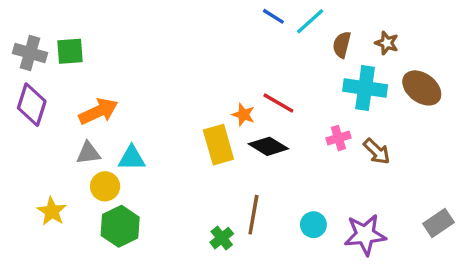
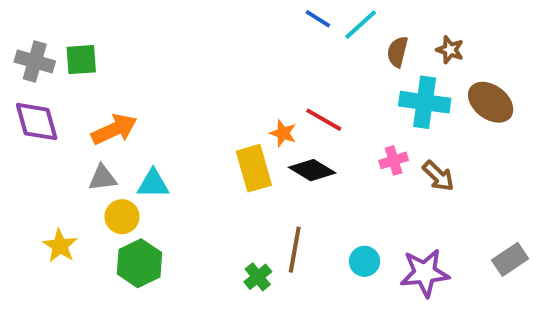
purple diamond: (32, 105) -> (37, 122), turned -33

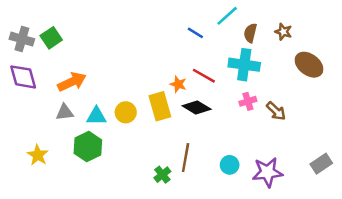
blue line: (318, 19) -> (195, 33), moved
green square: (81, 60) -> (51, 38), turned -30
cyan cross: (425, 102) -> (244, 65), moved
yellow circle: (122, 217) -> (126, 112), moved
green hexagon: (139, 263) -> (88, 147), moved

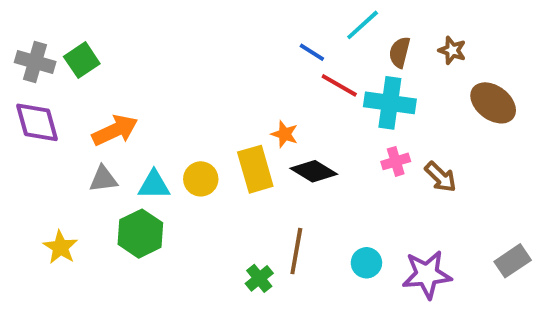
red line: (204, 76) -> (339, 85), moved

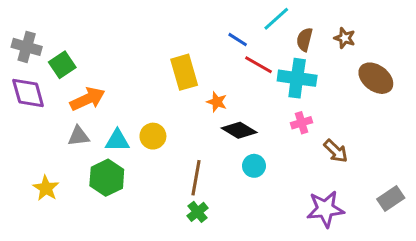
green square: (82, 60) -> (62, 65), moved
yellow rectangle: (255, 169) -> (184, 72), moved
brown arrow: (441, 177) -> (336, 151), moved
brown line: (296, 251) -> (196, 178), moved
cyan circle: (366, 263) -> (254, 166), moved

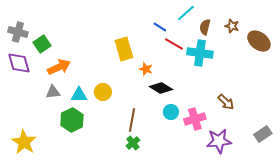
brown ellipse: (376, 78) -> (259, 41), moved
pink cross: (302, 123) -> (195, 119), moved, size x1.5
yellow star: (46, 188) -> (24, 142), moved, size x1.4

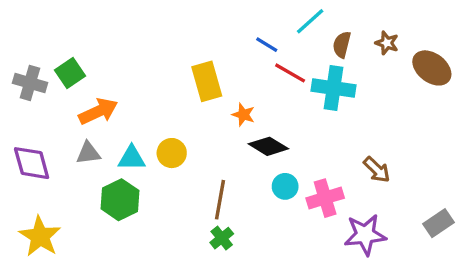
gray cross: (18, 32) -> (30, 83), moved
purple diamond: (19, 63) -> (32, 163), moved

